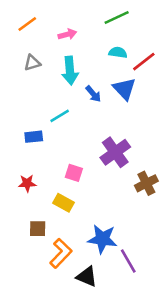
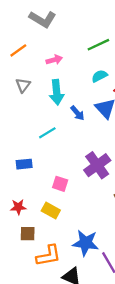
cyan semicircle: (118, 52) -> (99, 76), turned -35
gray triangle: (32, 63) -> (23, 85), turned -35
blue rectangle: (34, 137) -> (24, 164), moved
red star: (27, 183) -> (18, 207), moved
orange L-shape: (61, 253) -> (48, 256), turned 36

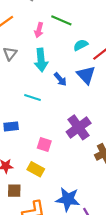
green line: (98, 45) -> (61, 20), moved, turned 48
pink arrow: (54, 60) -> (39, 30), turned 120
cyan line: (47, 133) -> (32, 97), turned 49

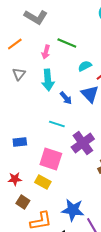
cyan line: (32, 97) -> (57, 124), moved
pink square: (44, 145) -> (51, 159), size x1.6
brown square: (14, 191) -> (23, 202), turned 32

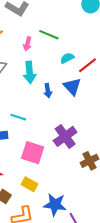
blue arrow: (66, 98) -> (48, 91), turned 32
cyan line: (57, 124) -> (18, 117), moved
yellow rectangle: (43, 182) -> (29, 184), moved

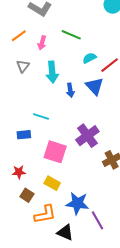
pink arrow: (27, 44) -> (42, 43), moved

